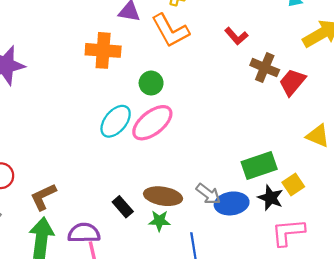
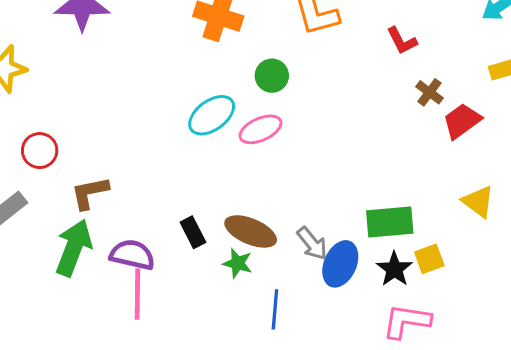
brown cross: (265, 68) -> (429, 92), size x0.7
pink ellipse: (152, 123) -> (260, 129), size x0.7
blue ellipse: (232, 203) -> (340, 264), turned -72

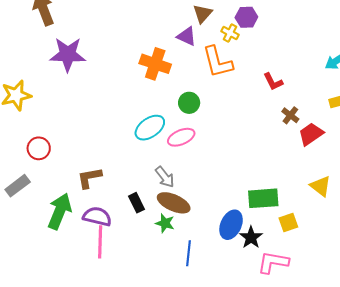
brown L-shape: (90, 193) -> (89, 178), moved
gray arrow: (312, 243) -> (165, 177), moved
black star: (394, 269) -> (251, 237), moved

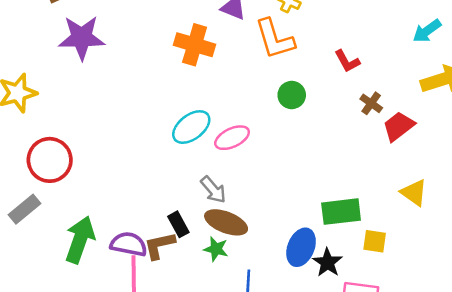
green circle: (189, 103) -> (292, 95), moved
red circle: (39, 148) -> (50, 160), size x1.5
brown L-shape: (89, 178) -> (159, 245), moved
yellow square: (288, 223) -> (375, 241), turned 30

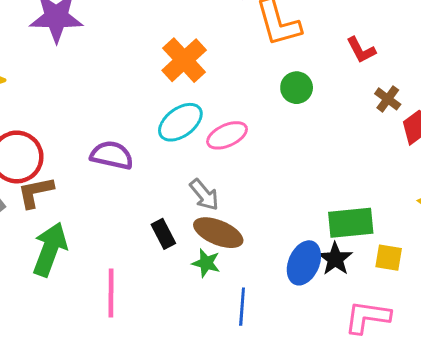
orange cross: (195, 45) -> (184, 60), moved, turned 30
purple semicircle: (129, 244) -> (112, 155), moved
brown L-shape: (159, 245) -> (35, 192), moved
black star: (327, 262) -> (335, 259), moved

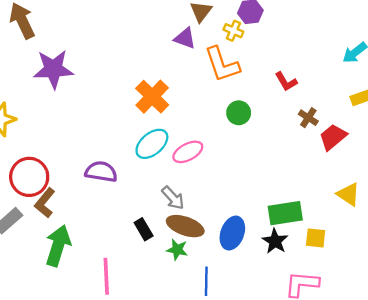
brown L-shape: (35, 192) -> (45, 203), turned -36
blue ellipse: (304, 263) -> (232, 233), moved

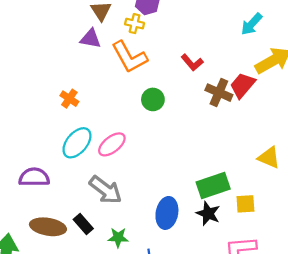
orange cross: (152, 97) -> (69, 99), size x0.6
brown cross: (308, 118) -> (219, 93), size x1.4
red trapezoid: (333, 137) -> (243, 85), moved
gray arrow: (173, 198) -> (106, 190), size x1.4
brown ellipse: (185, 226) -> (48, 227), moved

